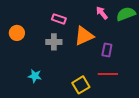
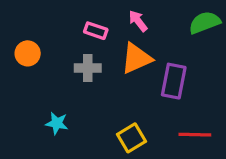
pink arrow: (102, 13) -> (138, 21), moved
purple rectangle: (107, 50) -> (174, 81), size x1.5
red line: (108, 74) -> (195, 135), moved

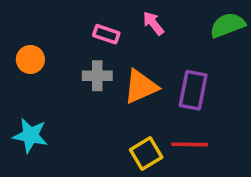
orange triangle: (136, 58) -> (141, 87), moved
cyan star: (57, 123) -> (30, 135), moved, size x1.4
red line: (195, 135) -> (190, 144), moved

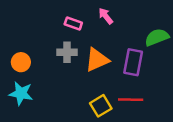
green semicircle: (227, 25) -> (157, 37), moved
orange circle: (30, 59) -> (21, 62), moved

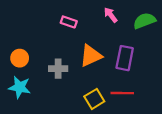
pink arrow: (106, 16) -> (111, 15), moved
green semicircle: (157, 37) -> (144, 21), moved
gray cross: (67, 52) -> (58, 69), moved

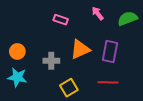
yellow square: (94, 99) -> (69, 88), moved

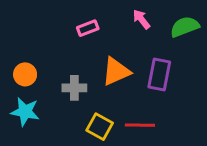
pink rectangle: (61, 20) -> (88, 28), turned -40
red line: (108, 82) -> (140, 125), moved
yellow square: (69, 88) -> (100, 127), turned -30

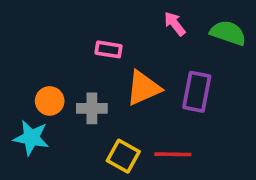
green semicircle: (185, 27) -> (228, 33), turned 40
pink rectangle: (88, 28) -> (109, 49), moved, turned 30
orange circle: (25, 74) -> (50, 101), moved

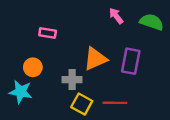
pink rectangle: (109, 49) -> (48, 33), moved
gray cross: (92, 108) -> (72, 80), moved

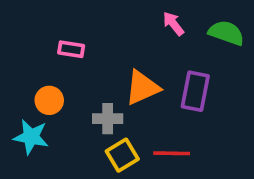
yellow square: (82, 104) -> (122, 155), turned 30

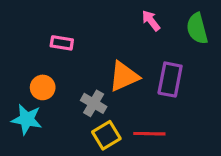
green semicircle: (226, 33) -> (197, 29), turned -124
gray cross: (108, 119) -> (94, 103), turned 30

